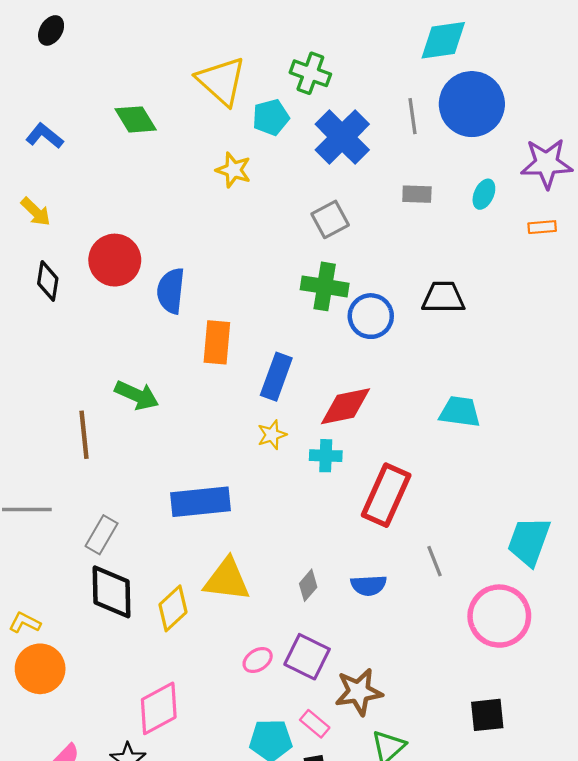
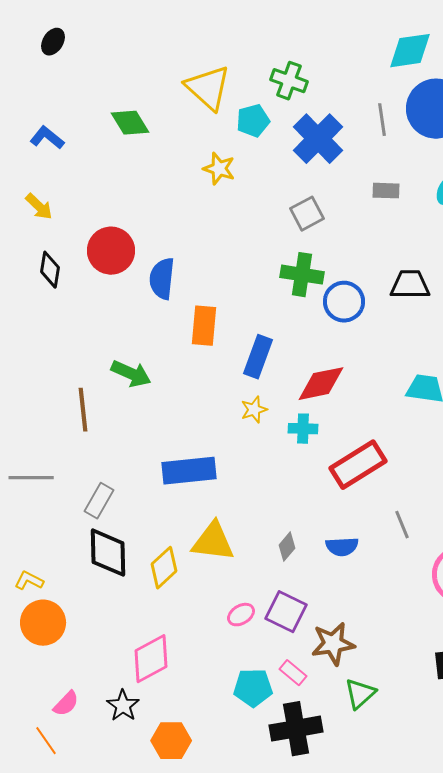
red rectangle: (386, 495) -> (358, 465), turned 34

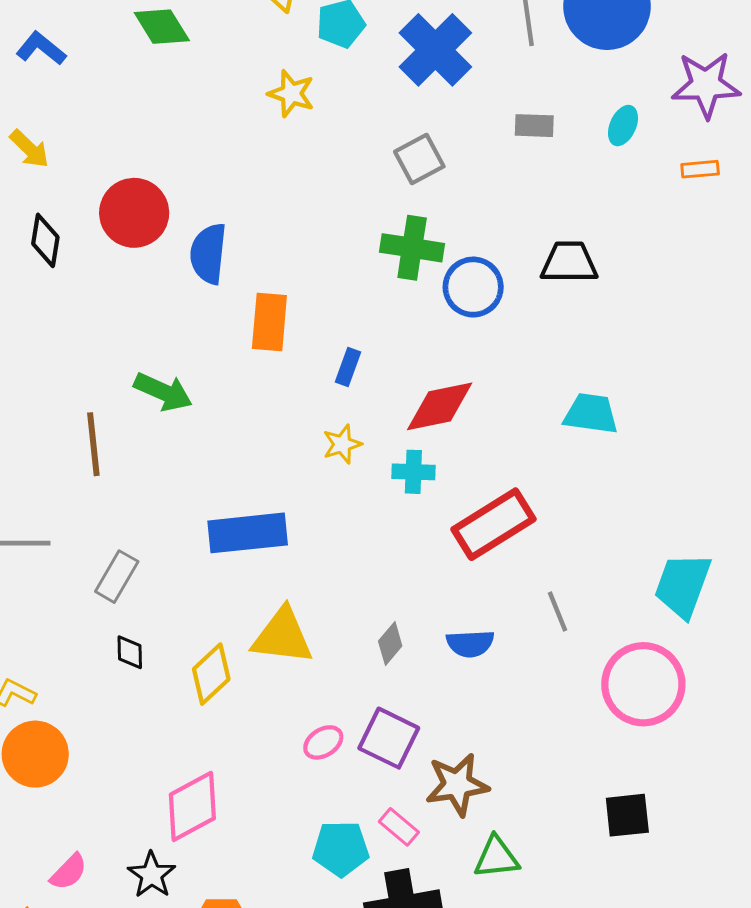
blue rectangle: (258, 357) -> (348, 367), size x0.6
black diamond: (108, 553) -> (130, 652), size x0.5
green triangle: (360, 694) -> (496, 857), turned 36

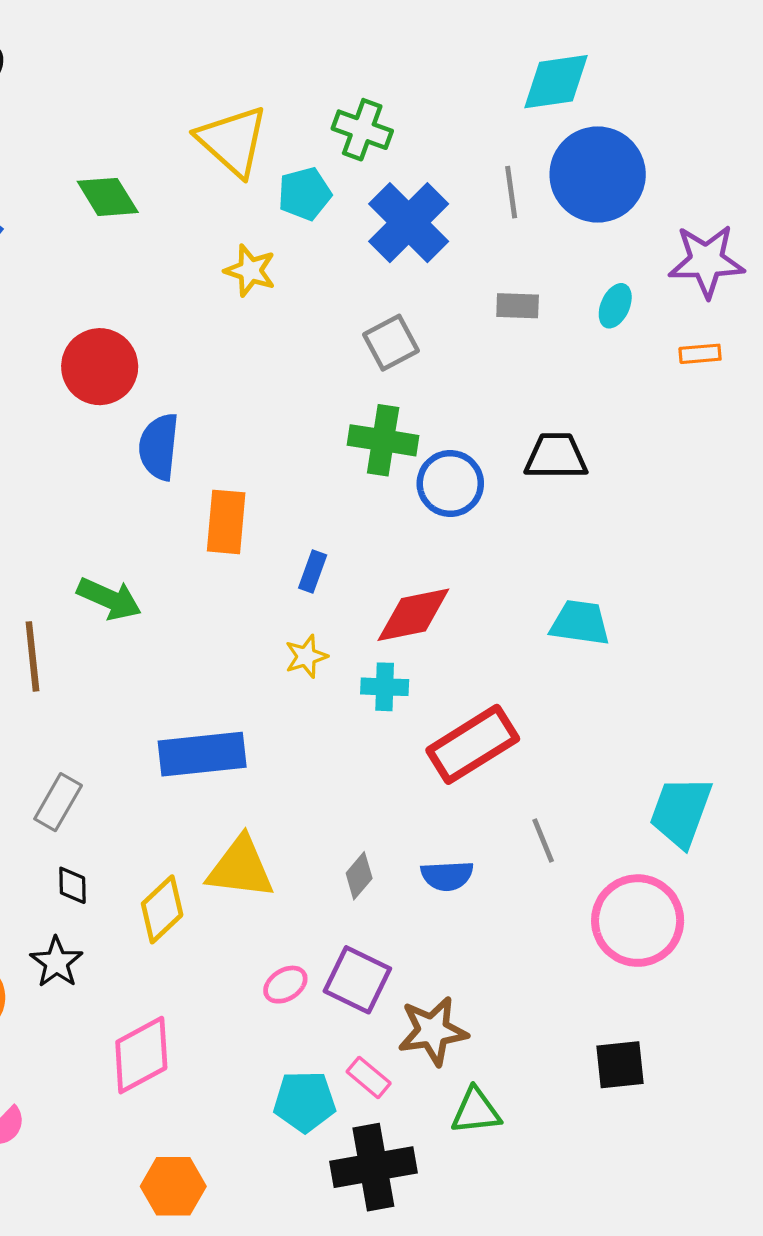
red circle: (134, 213) -> (100, 367), moved
black star: (152, 875) -> (56, 962), moved

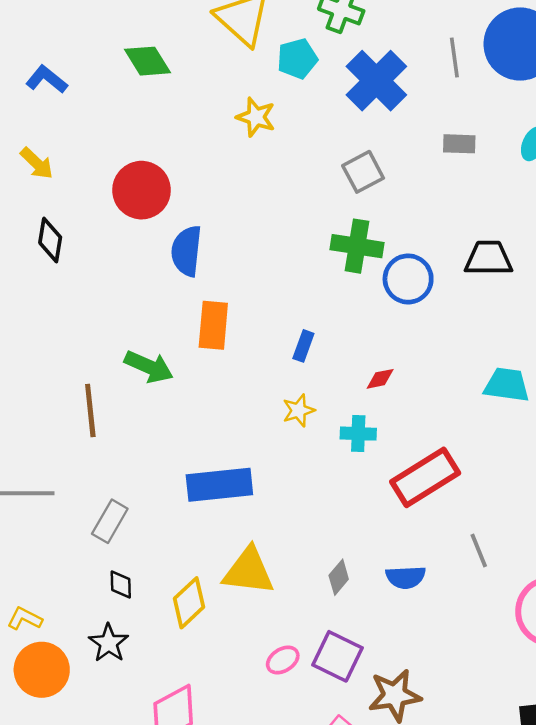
orange rectangle: (226, 522) -> (213, 325), moved
red diamond: (413, 615) -> (380, 379), size x0.5

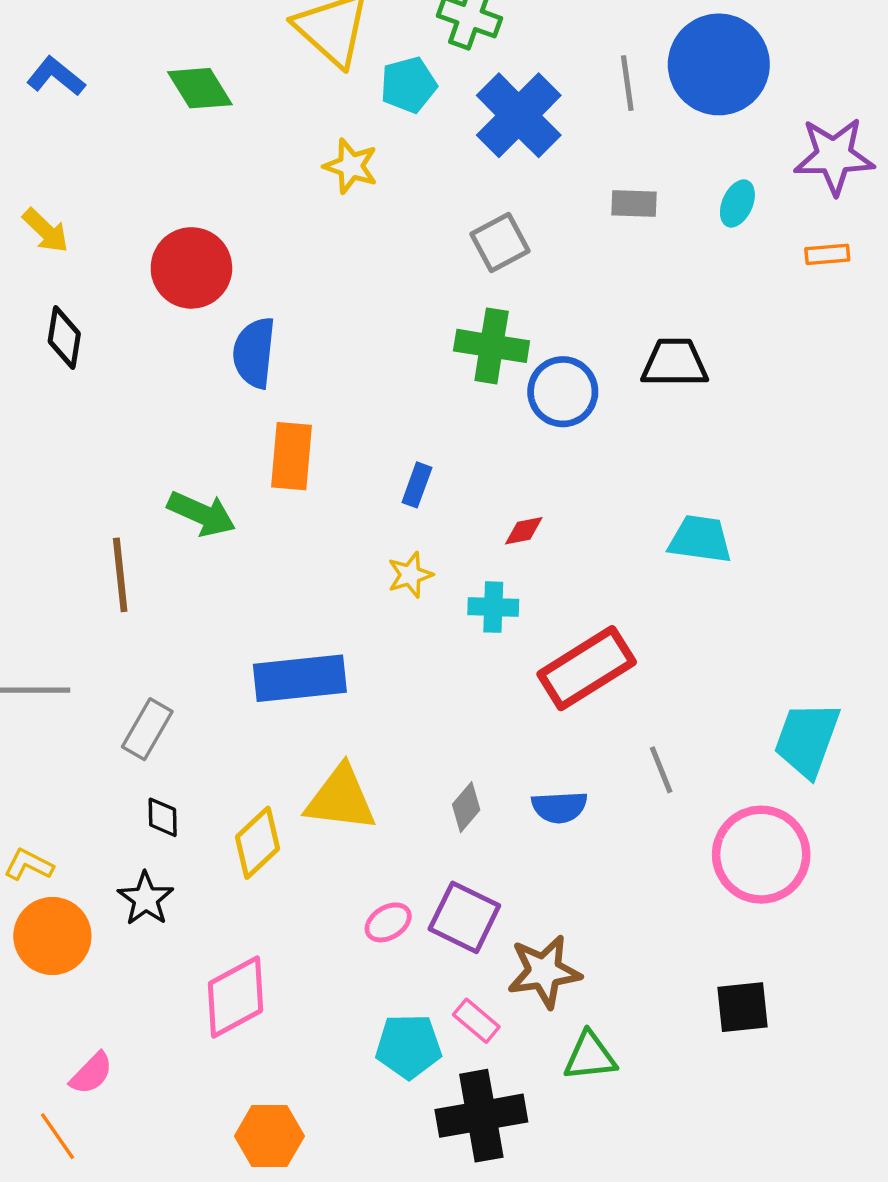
blue L-shape: (47, 79) -> (56, 76), moved

